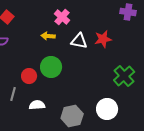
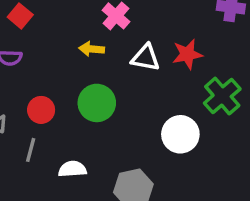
red circle: (29, 76) -> (41, 110), moved
green cross: (124, 76) -> (222, 96), moved
white circle: (107, 109) -> (180, 134), moved

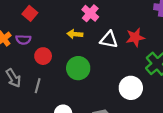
red circle: (41, 110) -> (43, 56), moved
gray line: (31, 150) -> (38, 86), moved

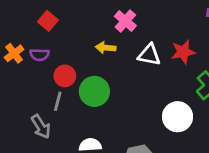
green circle: (78, 68) -> (94, 91), moved
gray arrow: (13, 78) -> (41, 127), moved
gray line: (38, 86) -> (58, 101), moved

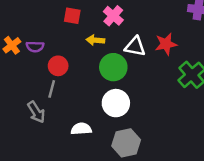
red square: (48, 21) -> (72, 16), moved, turned -30
green circle: (94, 91) -> (113, 67), moved
white circle: (177, 117) -> (116, 103), moved

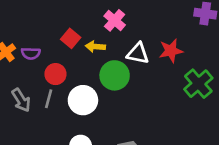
red square: (72, 16) -> (71, 38), moved, turned 30
white circle: (116, 103) -> (83, 100), moved
gray arrow: (36, 112) -> (21, 100), moved

